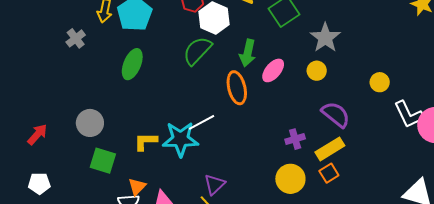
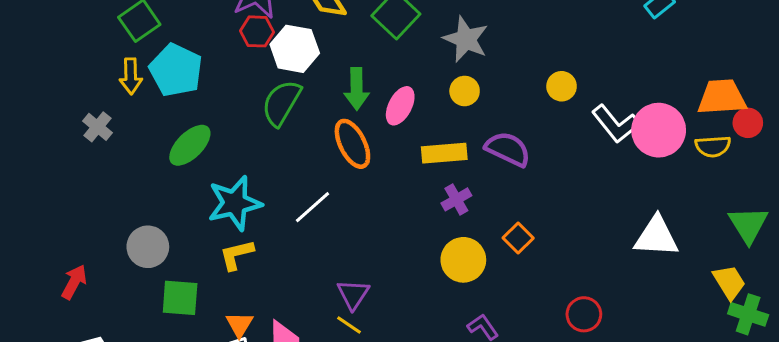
green ellipse: (132, 64) -> (190, 145), turned 36
cyan star: (181, 139) -> (235, 203), moved
yellow rectangle: (330, 149) -> (444, 153), moved, turned 40

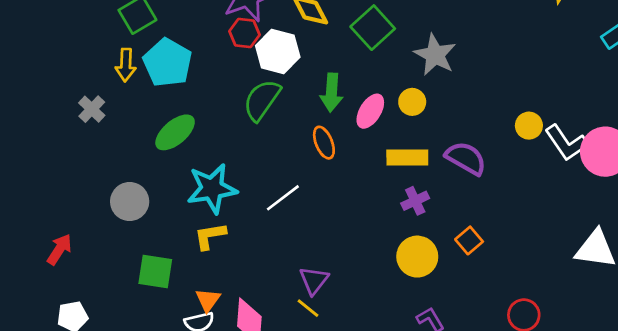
yellow circle: (562, 86) -> (529, 126), moved
yellow circle: (465, 91) -> (412, 102), moved
orange ellipse: (352, 144) -> (324, 143), size x0.7
gray circle: (148, 247) -> (130, 202), moved

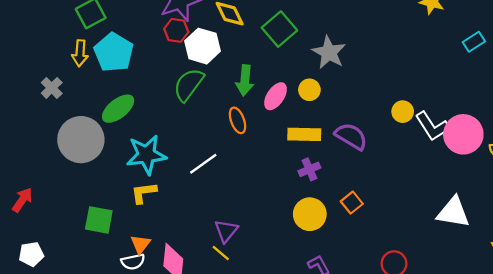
gray circle: (130, 202) -> (81, 140), moved, size x1.5

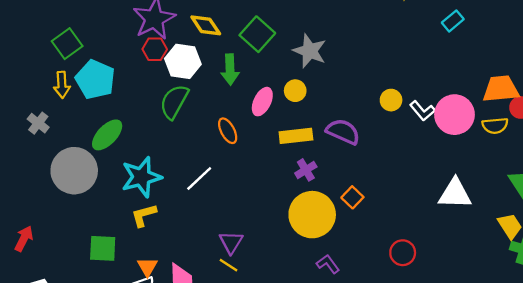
green arrow: (245, 80) -> (230, 69), moved
white L-shape: (432, 126) -> (422, 111), size x0.7
yellow circle: (310, 214) -> (312, 215), size x1.4

